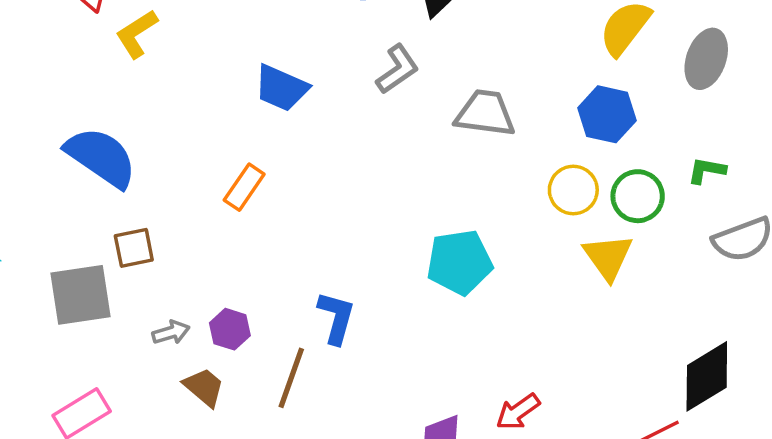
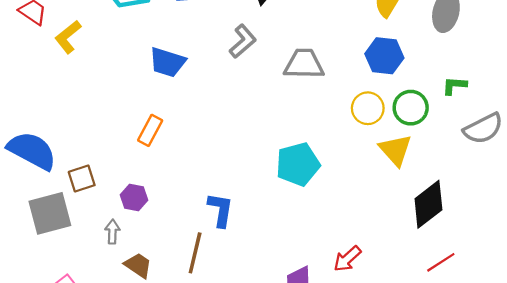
blue semicircle: (101, 157) -> (32, 151), moved
purple hexagon: (230, 329) -> (134, 197), moved
gray arrow: (171, 332) -> (112, 232), turned -65
black diamond: (707, 376) -> (428, 204), moved

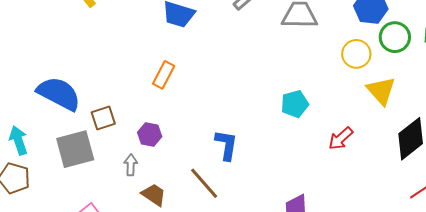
green circle: (411, 108) -> (395, 37), moved
cyan pentagon: (298, 164) -> (295, 104), size x0.7
brown line: (195, 253) -> (204, 183), turned -54
red arrow: (347, 259) -> (341, 138), moved

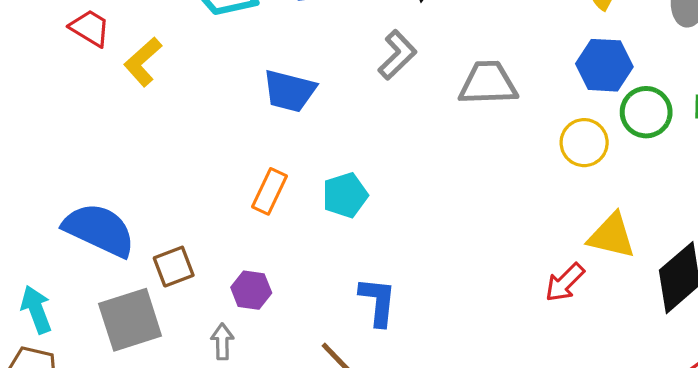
yellow triangle: (381, 91) -> (612, 236), moved, turned -32
cyan pentagon: (295, 104) -> (345, 195), moved

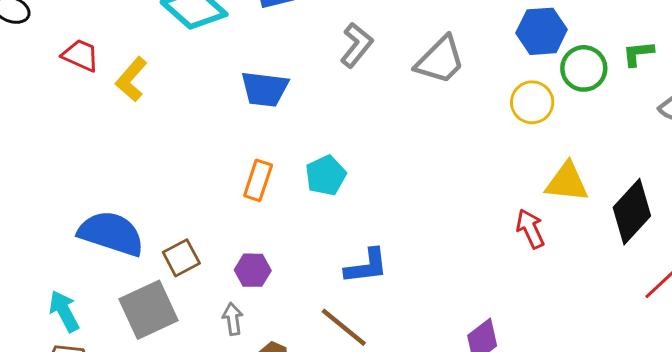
gray trapezoid: (488, 83) -> (440, 60), turned 144
red arrow: (565, 282) -> (530, 229), turned 117
blue L-shape: (378, 302) -> (366, 266), turned 84

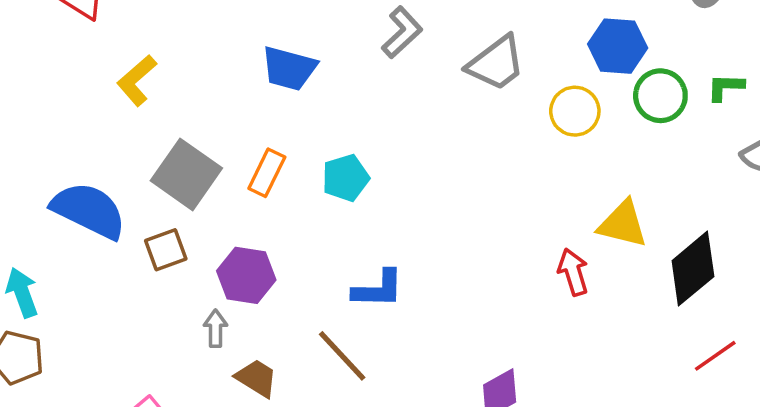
yellow L-shape: (131, 79) -> (137, 80), moved
yellow circle: (532, 102) -> (575, 111), moved
purple hexagon: (253, 270) -> (246, 275), size x1.4
gray square: (148, 310) -> (186, 174), moved, turned -38

